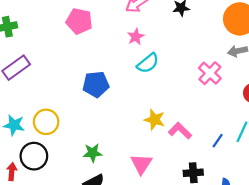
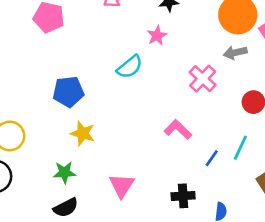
pink star: (136, 37) -> (157, 36), moved
yellow star: (155, 120) -> (83, 133), moved
pink L-shape: (180, 131) -> (178, 129), moved

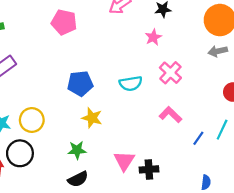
cyan semicircle: (130, 67) -> (131, 83), moved, turned 30
pink cross: (203, 79) -> (170, 73), moved
black cross: (183, 196) -> (149, 169), moved

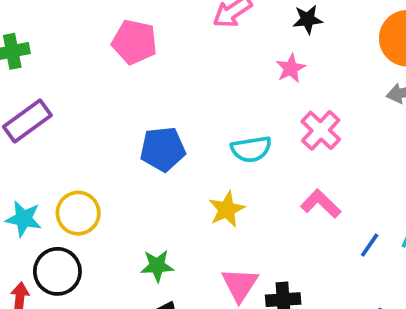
yellow star: (92, 118) -> (227, 209), moved, turned 30

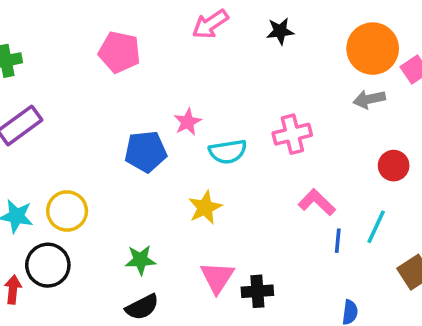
pink star: (291, 68) -> (188, 122), moved
pink cross: (321, 130) -> (292, 134), turned 33
pink L-shape: (321, 204) -> (317, 202), moved
blue line: (370, 245) -> (338, 241), turned -30

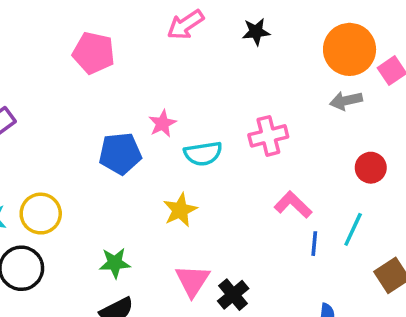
black cross: (257, 291) -> (233, 295), turned -36

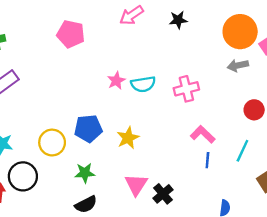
blue pentagon: (120, 154) -> (88, 129), moved
cyan semicircle: (203, 154) -> (143, 84), moved
yellow circle: (41, 214) -> (52, 143), moved
blue line: (314, 244) -> (207, 160), moved

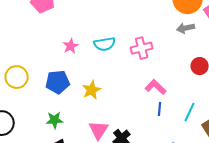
pink star: (116, 81) -> (71, 46), moved
yellow circle: (52, 143) -> (17, 77), moved
cyan line: (242, 151) -> (190, 112), moved

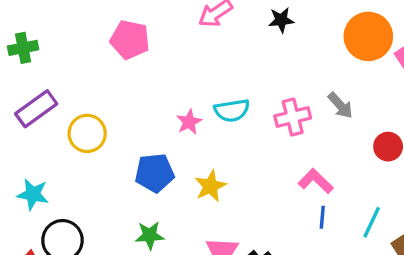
gray arrow: (186, 28) -> (340, 105), moved, turned -120
pink star: (71, 46) -> (189, 122), moved
yellow circle: (17, 77) -> (87, 133), moved

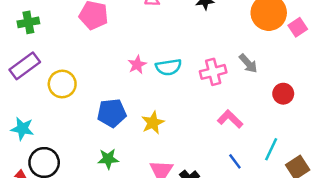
green cross: (23, 48) -> (28, 22), moved
pink star: (189, 122) -> (137, 65), moved
blue line: (322, 217) -> (235, 161), moved, turned -42

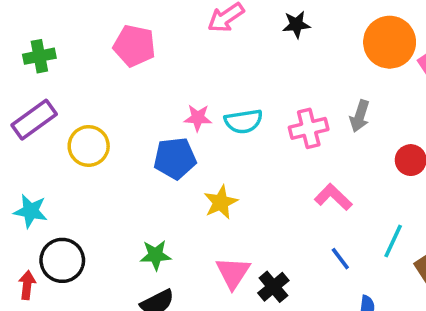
gray arrow: (248, 63) -> (360, 116), turned 60
pink star: (137, 65) -> (198, 118), turned 30
blue pentagon: (112, 113) -> (175, 158), moved

